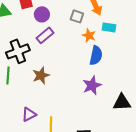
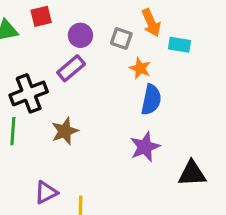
purple circle: (42, 14) -> (80, 35), moved
cyan rectangle: (109, 27) -> (179, 45), moved

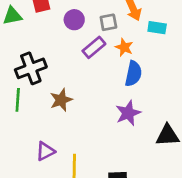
gray square: (121, 38) -> (108, 22), turned -30
purple rectangle: (71, 68) -> (94, 47), moved

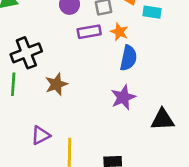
purple rectangle: (94, 47) -> (89, 32), turned 30

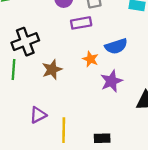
orange star: (119, 32) -> (90, 59), moved
blue semicircle: (128, 58) -> (116, 46), turned 60

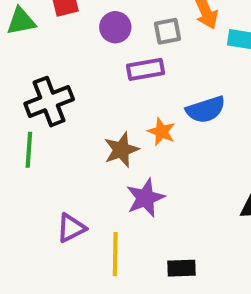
brown star: (52, 70) -> (121, 150), moved
purple star: (111, 81) -> (145, 198), moved

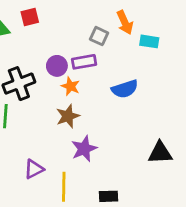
purple circle: (115, 27) -> (57, 66), moved
gray square: (167, 31) -> (99, 36), turned 36
orange star: (161, 132) -> (70, 86), moved

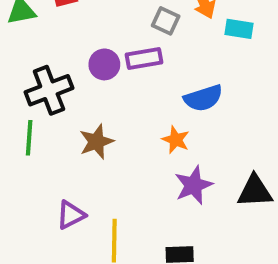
orange star: (70, 86) -> (176, 140), moved
brown star: (68, 116) -> (96, 142), moved
purple star: (84, 149) -> (193, 185), moved

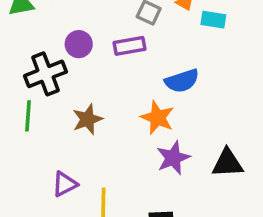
purple circle: (104, 64) -> (79, 44), moved
orange star: (176, 140) -> (157, 118), size x1.4

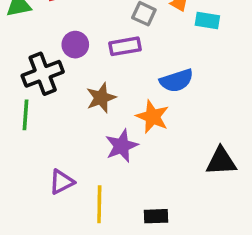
brown star: (87, 119) -> (101, 98), moved
purple star: (173, 158) -> (122, 146), moved

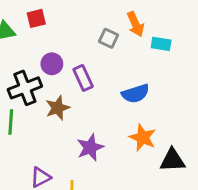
purple rectangle: (125, 46) -> (83, 78), moved, turned 75
brown star: (101, 98) -> (58, 108), moved
orange star: (152, 117) -> (143, 138), moved

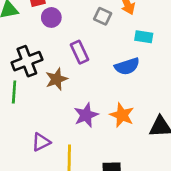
cyan rectangle: (161, 44) -> (144, 37), moved
purple circle: (52, 64) -> (51, 17), moved
orange star: (143, 138) -> (122, 115), moved

